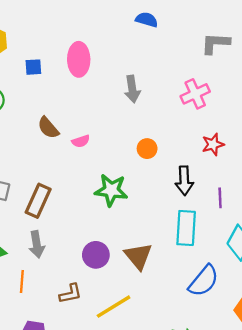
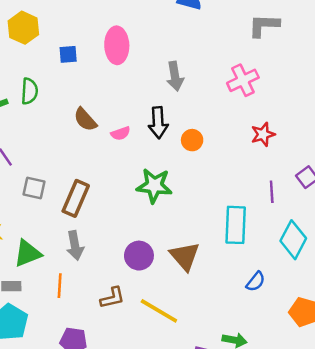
black arrow: (184, 181) -> (158, 123), moved
blue semicircle: (204, 281) -> (256, 282), size x0.6
yellow line: (114, 307) -> (159, 311), turned 63

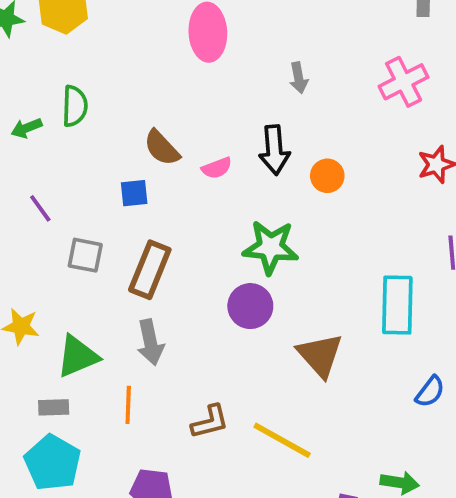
blue square: (68, 54) -> (134, 193), moved
gray arrow: (175, 76) -> (299, 78), size x0.7
purple circle: (139, 256) -> (250, 306), moved

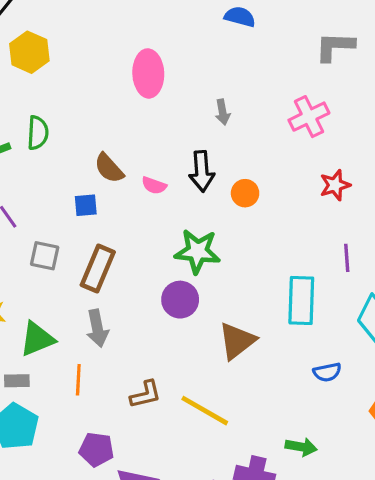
pink semicircle: (217, 168) -> (154, 185), turned 40
brown triangle: (320, 355) -> (237, 341), turned 33
blue semicircle: (430, 392) -> (327, 372), turned 40

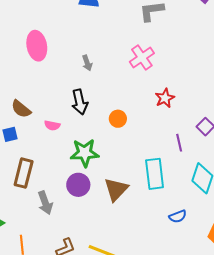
pink semicircle: (154, 185) -> (52, 125), moved
orange circle: (245, 193) -> (118, 119), moved
gray arrow: (97, 328) -> (45, 203), moved
brown triangle: (237, 341) -> (116, 189), moved

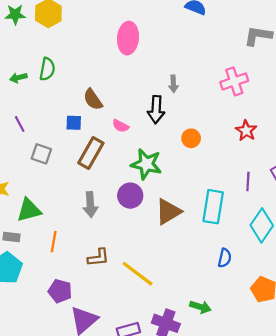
gray arrow: (87, 63) -> (173, 84), moved
red star: (165, 98) -> (246, 131), turned -30
brown rectangle: (24, 173) -> (91, 153), moved
blue semicircle: (178, 216) -> (225, 258), turned -72

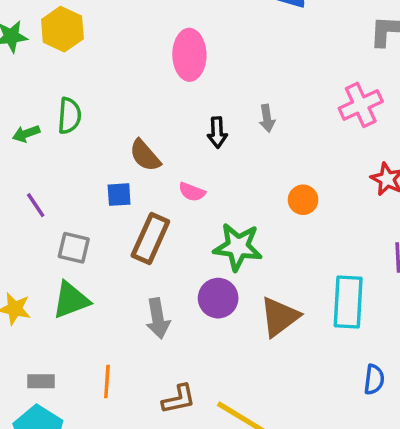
black arrow: (156, 110) -> (217, 132), moved, size x0.7
green triangle: (29, 210) -> (71, 300), moved

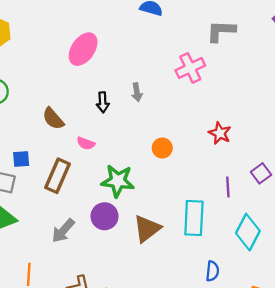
pink ellipse: (189, 55) -> (83, 49), turned 36
pink cross: (361, 105) -> (190, 68), moved
blue square: (119, 195) -> (21, 159), moved
gray arrow: (158, 318) -> (63, 231), turned 52

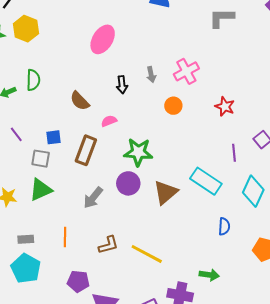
pink cross: (190, 68) -> (186, 71), moved
pink semicircle: (86, 143) -> (109, 121), turned 140
orange circle: (162, 148) -> (173, 106), moved
cyan rectangle: (194, 218) -> (206, 181), turned -56

